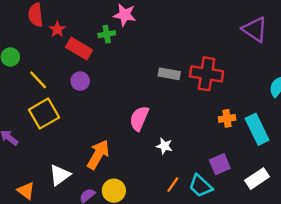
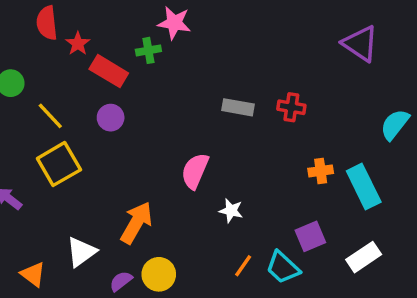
red cross: (207, 74) -> (291, 107), size x0.6

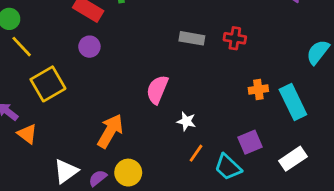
yellow line: (50, 116) -> (22, 47), moved
white triangle: (81, 252) -> (66, 171), moved
orange line: (243, 266) -> (196, 153), moved
orange triangle: (33, 274) -> (27, 134), moved

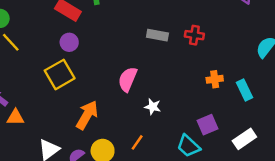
yellow square: (48, 84) -> (60, 74), moved
cyan rectangle: (293, 102) -> (244, 90), size x0.7
orange triangle: (27, 134) -> (16, 117), turned -36
orange line: (196, 153) -> (137, 142), moved

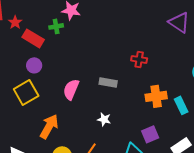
gray rectangle: (157, 35) -> (108, 82), moved
pink semicircle: (128, 79) -> (71, 89), moved
orange cross: (215, 79) -> (156, 96), size x1.5

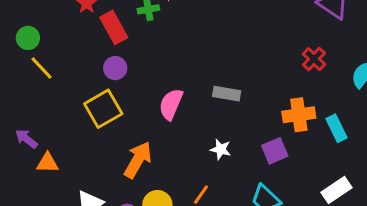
red rectangle: (33, 38) -> (114, 27), turned 30
red cross: (139, 59) -> (314, 59), moved, turned 35
purple square: (150, 134) -> (275, 151), moved

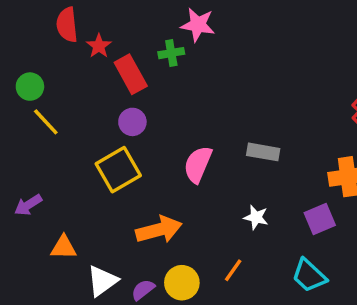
purple arrow: (26, 139) -> (28, 205), turned -70
orange arrow: (138, 160) -> (159, 230), turned 45
orange triangle: (47, 163) -> (64, 247), moved

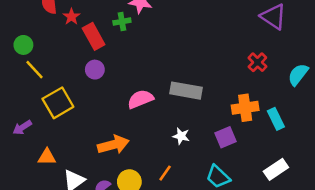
gray rectangle: (263, 152) -> (186, 91), size x1.4
pink semicircle: (198, 164) -> (140, 99), turned 45
yellow square: (118, 170) -> (58, 103), moved

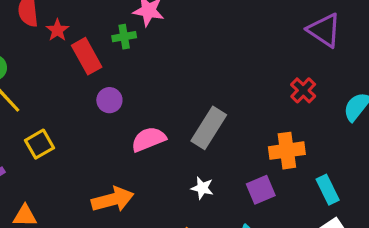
purple circle: (95, 70) -> (109, 100), moved
gray rectangle: (186, 91) -> (209, 128), turned -68
yellow square: (58, 103) -> (39, 144), size x0.7
cyan rectangle: (276, 119) -> (328, 190), moved

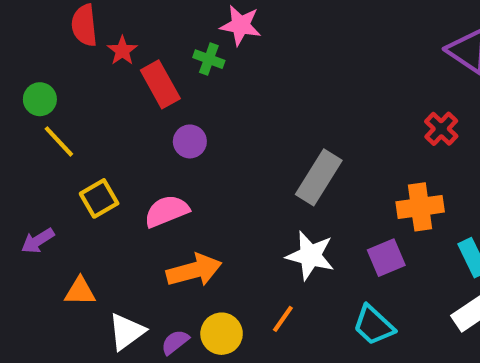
green cross: (124, 37) -> (209, 59), turned 30
pink semicircle: (149, 139) -> (167, 211), moved
white star: (202, 188) -> (310, 256), size x1.6

